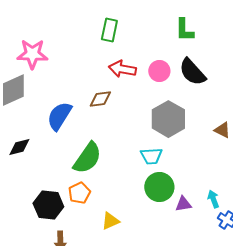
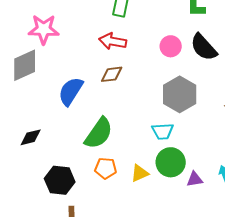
red arrow: (122, 69) -> (113, 41), moved
black diamond: (19, 147) -> (31, 137), moved
orange pentagon: (79, 193) -> (106, 168), moved, turned 30
yellow triangle: (110, 221) -> (140, 173), moved

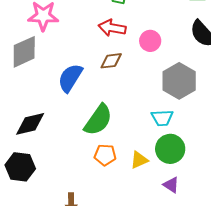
pink circle: (171, 46) -> (150, 41), moved
black diamond: (31, 137) -> (30, 124), size x1.4
purple triangle: (195, 179) -> (171, 185), moved, turned 42
black hexagon: (60, 180) -> (20, 167), moved

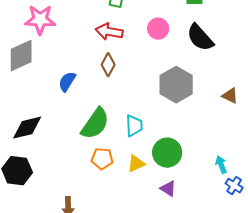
pink circle: (150, 41) -> (158, 29), moved
brown diamond: (111, 61) -> (108, 65), turned -55
blue semicircle: (70, 78) -> (67, 82), size x0.7
cyan trapezoid: (162, 118) -> (134, 126), moved, turned -90

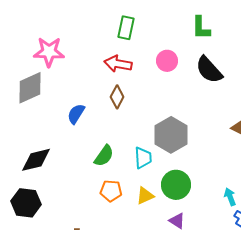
gray hexagon: (176, 85) -> (171, 135), moved
green semicircle: (95, 124) -> (104, 156), size x0.7

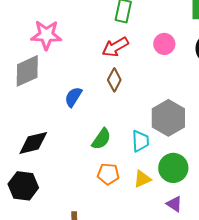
red arrow: (118, 64) -> (115, 47), turned -40

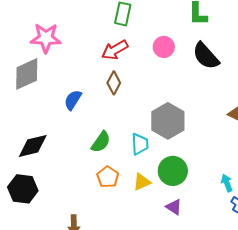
orange pentagon: (108, 174) -> (108, 177), turned 30

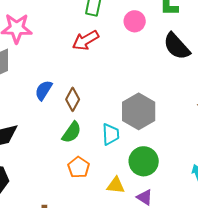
pink circle: (164, 47) -> (135, 21), moved
brown diamond: (114, 83) -> (73, 99), moved
yellow triangle: (142, 182) -> (116, 185), moved, turned 30

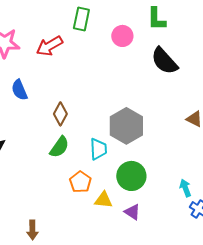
red arrow: (86, 40) -> (49, 46), moved
blue semicircle: (44, 90) -> (19, 90), moved, turned -55
orange pentagon: (79, 167) -> (80, 182), moved

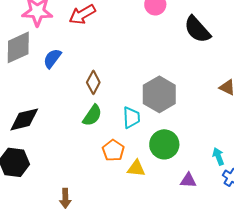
blue semicircle: (19, 90) -> (52, 58), turned 60
purple triangle: (132, 212) -> (188, 180), moved, turned -30

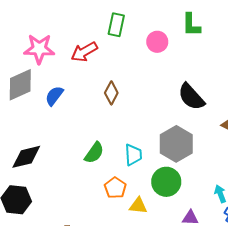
black semicircle: (197, 29) -> (191, 97), moved
brown diamond: (93, 82) -> (111, 93), moved
gray hexagon: (159, 94) -> (176, 144), moved

